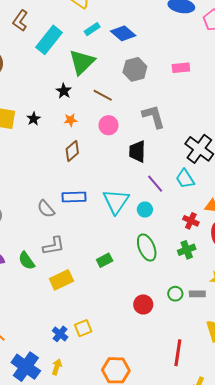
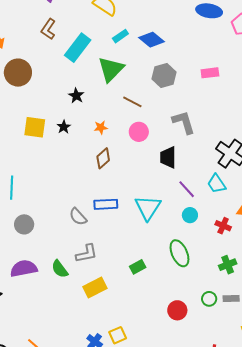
black star: (64, 91) -> (76, 96), moved
cyan circle: (145, 210) -> (190, 215), moved
green cross: (187, 250) -> (228, 265), moved

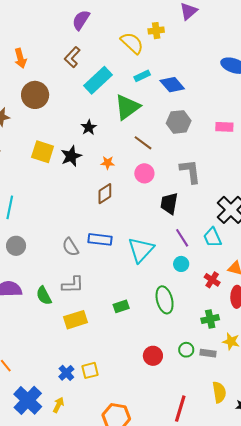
black star: (64, 127) -> (71, 156), size x1.5

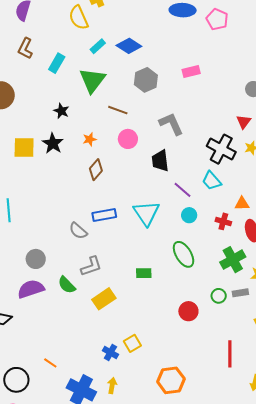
yellow semicircle: (132, 43) -> (79, 18), turned -140
cyan rectangle: (98, 80) -> (57, 63), size x0.7
gray circle: (16, 246) -> (36, 259), moved
green rectangle: (121, 306) -> (144, 273), turned 35
green cross: (210, 319) -> (233, 260), size x1.4

